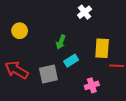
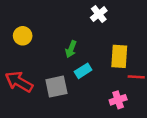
pink cross: (92, 85) -> (118, 100), moved

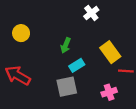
yellow rectangle: (119, 56) -> (110, 52), turned -40
gray square: (56, 87) -> (67, 87), moved

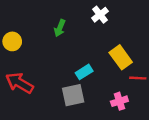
yellow circle: (21, 33) -> (12, 41), moved
green arrow: (66, 45) -> (60, 28), moved

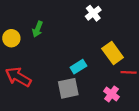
green arrow: (60, 28) -> (38, 29), moved
pink cross: (119, 101) -> (111, 94), turned -35

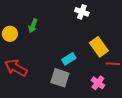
white cross: (93, 13) -> (82, 12), turned -32
gray square: (68, 88) -> (60, 78), turned 30

